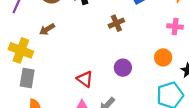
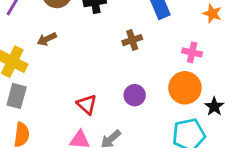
pink cross: (175, 26) -> (192, 52), moved
orange circle: (163, 57) -> (185, 88), size x1.5

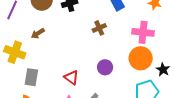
pink cross: (192, 52) -> (143, 32), size x1.5
gray rectangle: (17, 96) -> (31, 77), moved

